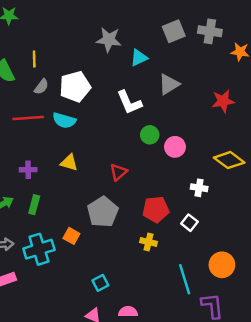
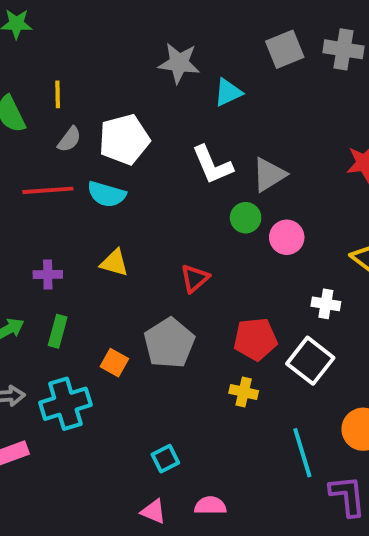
gray triangle: (169, 84) -> (269, 175), moved
white square: (189, 223) -> (310, 361), size x1.6
orange square: (71, 236) -> (114, 363), moved

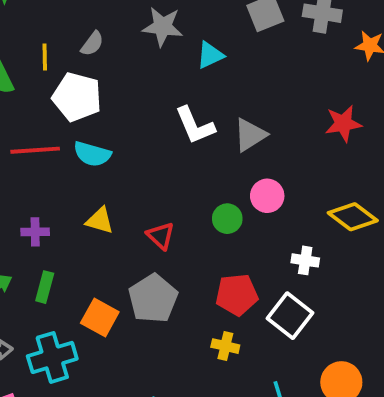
gray semicircle: (69, 139) -> (92, 44), moved
white pentagon: (124, 139) -> (77, 97), moved, turned 30
green circle: (246, 218) -> (227, 219), moved
red triangle: (195, 278) -> (161, 236), moved, turned -36
orange square: (114, 363) -> (100, 318), size x1.4

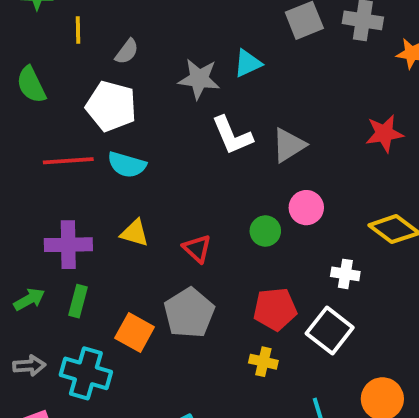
gray star: (163, 27) -> (199, 79), moved
yellow line: (45, 57) -> (78, 30), moved
purple cross: (35, 232) -> (68, 245), size x1.6
cyan cross: (52, 357) -> (86, 373), turned 33

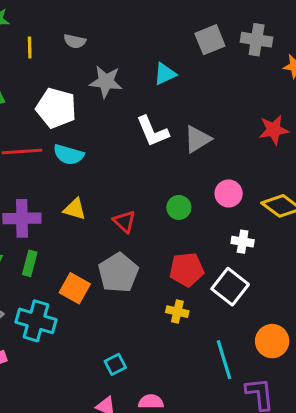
gray semicircle: (127, 52) -> (75, 41), moved, turned 65
gray star: (199, 79) -> (106, 82), moved
pink circle: (306, 208) -> (229, 193), moved

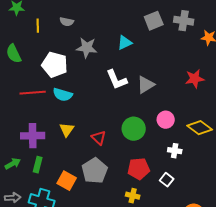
green circle: (179, 207) -> (134, 129), size x1.5
yellow triangle: (75, 209) -> (67, 130), turned 49
white square: (230, 287) -> (167, 180), size x0.6

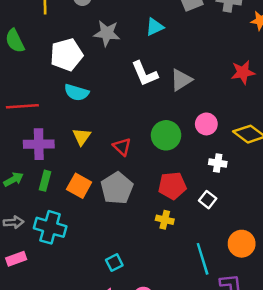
white pentagon: (55, 65) -> (66, 55), turned -30
red line: (33, 93) -> (22, 106), moved
orange square: (67, 181) -> (79, 186), moved

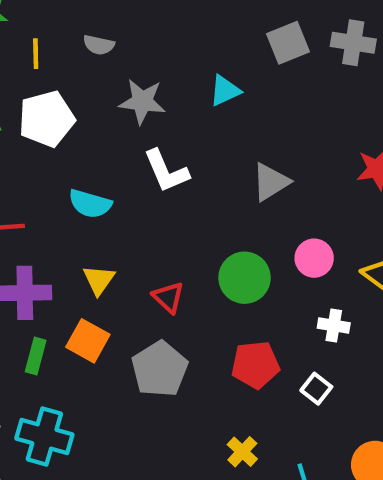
white pentagon: (66, 55) -> (47, 119), moved
white L-shape: (145, 74) -> (166, 171), moved
orange square: (79, 186) -> (88, 341), moved
yellow cross: (165, 220) -> (242, 452), moved, turned 30

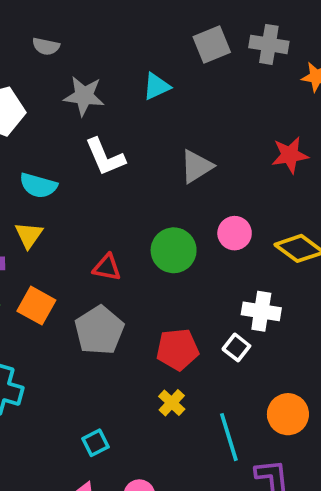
yellow triangle: (99, 280) -> (29, 235), moved
red triangle: (168, 297) -> (107, 267), turned -32
white cross: (334, 326) -> (261, 311), moved, size x1.4
red pentagon: (255, 365) -> (177, 349), moved

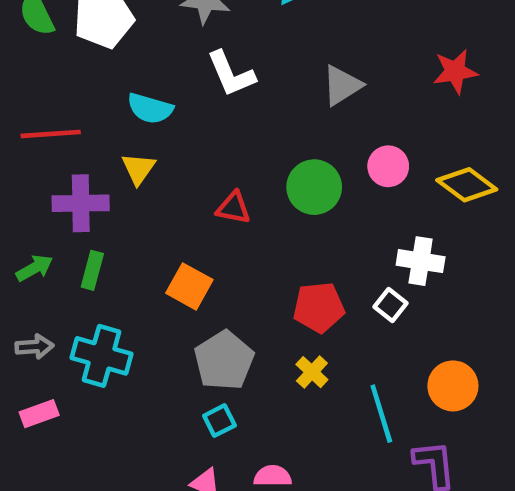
orange square: (36, 306) -> (189, 286), moved
gray pentagon: (99, 330) -> (224, 360), moved

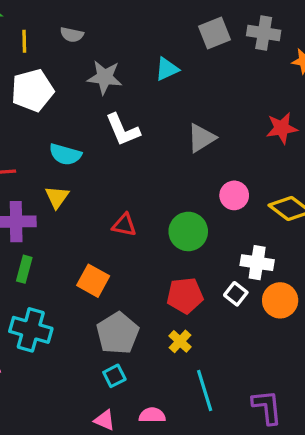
green circle: (314, 187) -> (188, 231), moved
orange circle: (453, 386) -> (280, 300), moved
cyan line: (381, 414) -> (205, 391), moved

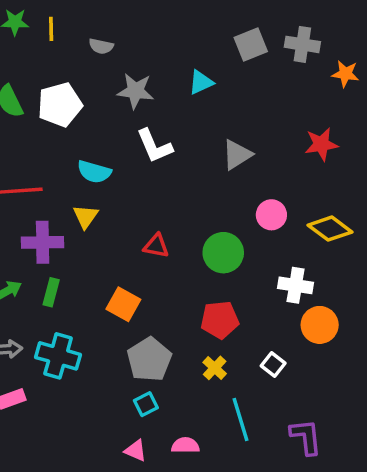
yellow line: (24, 41) -> (51, 29), moved
white square: (236, 294) -> (273, 365), moved

